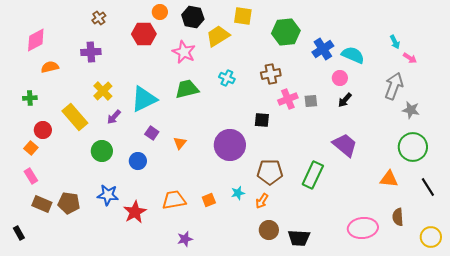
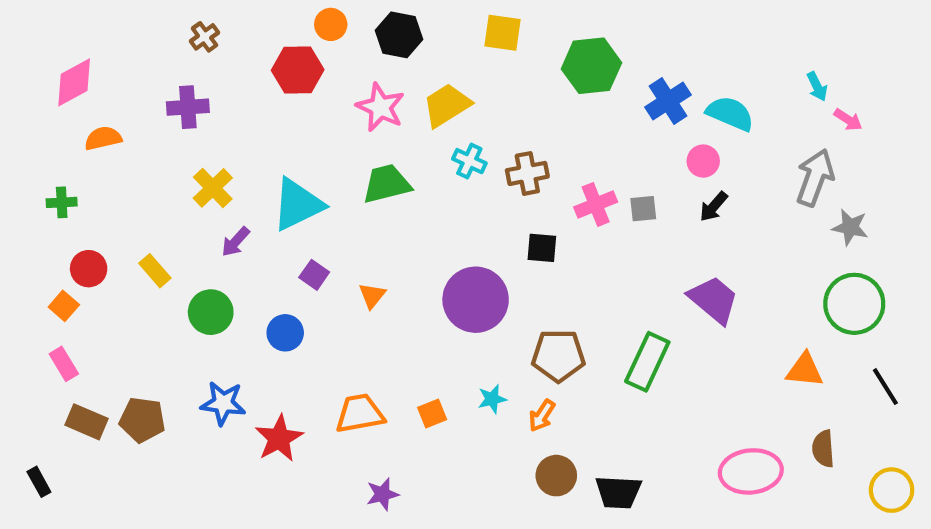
yellow trapezoid: (218, 36) -> (447, 105), moved
brown cross: (271, 74) -> (527, 173), moved
yellow rectangle: (75, 117) -> (155, 271), moved, size x0.6

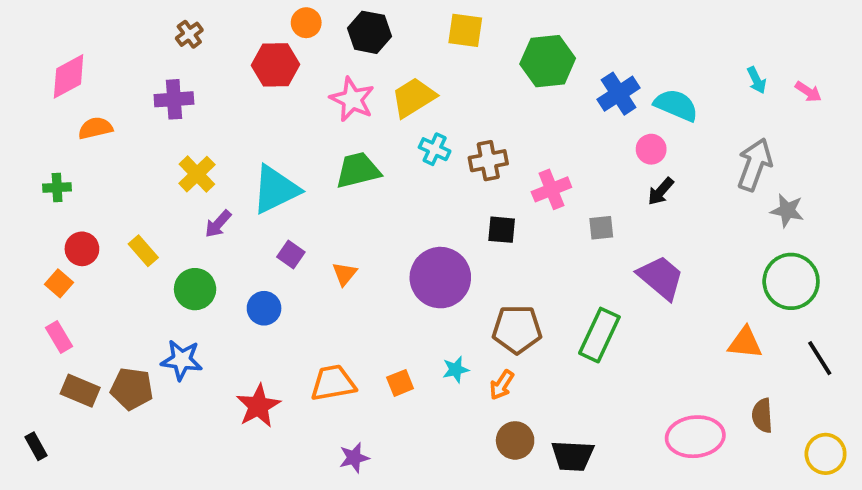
pink arrow: (848, 120) -> (808, 92), moved
gray square: (643, 209) -> (601, 228), moved
blue star: (223, 403) -> (182, 360), moved

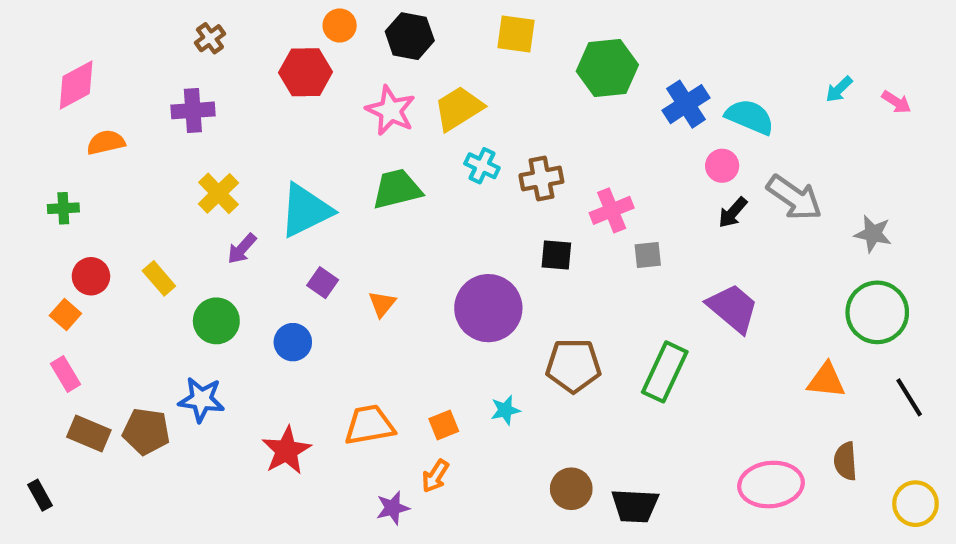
cyan arrow: (757, 80) -> (839, 89), turned 72
gray arrow: (755, 165) -> (794, 198), moved, turned 105
gray square: (601, 228) -> (648, 255), moved
orange arrow: (502, 385) -> (435, 476), moved

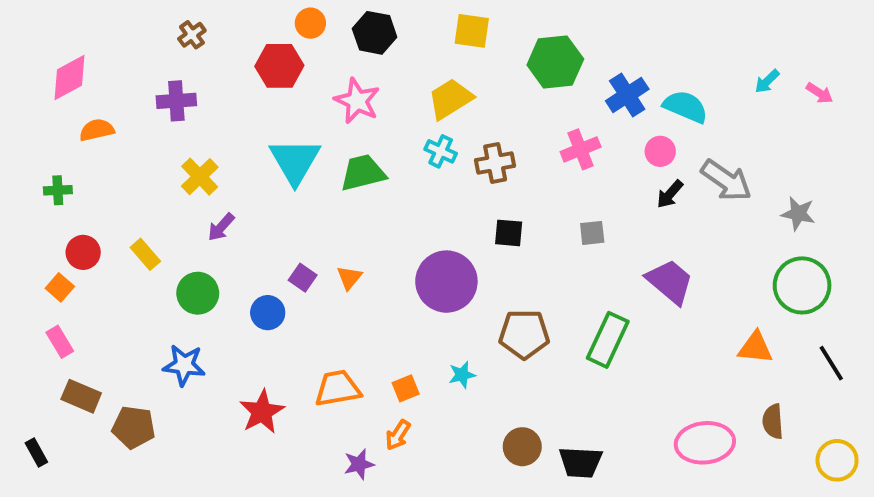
yellow trapezoid: (459, 108) -> (450, 99), moved
cyan triangle: (306, 210) -> (295, 161), moved, turned -34
pink cross: (612, 210) -> (581, 149), moved
purple square: (323, 283) -> (303, 278), moved
brown pentagon: (146, 431) -> (134, 427), moved

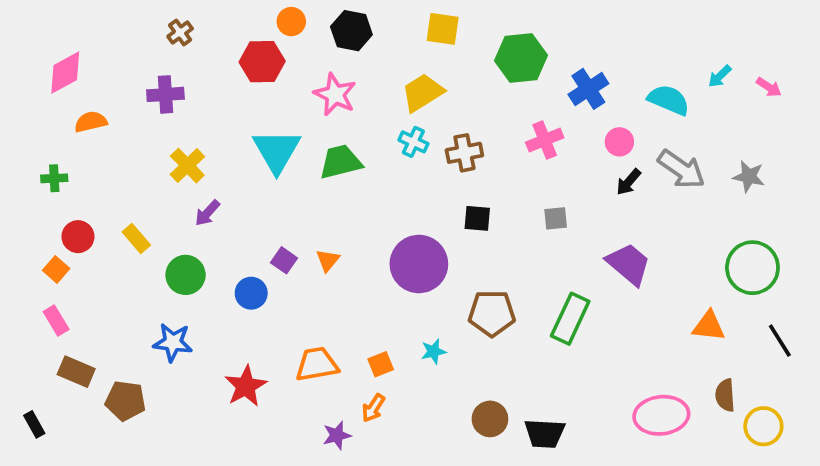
cyan semicircle: (685, 107) -> (669, 100), moved
gray star: (798, 214) -> (749, 176), moved
yellow circle: (837, 460) -> (763, 426), moved

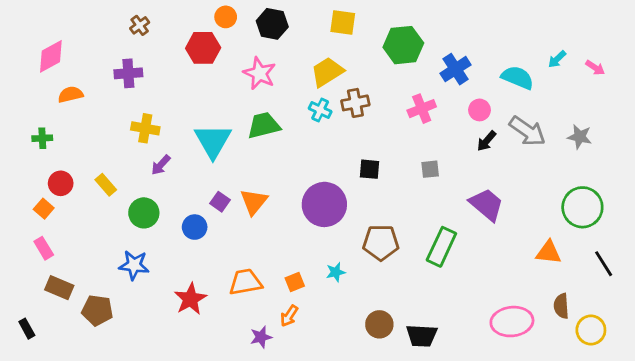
cyan triangle: (277, 151) -> (213, 141), moved
brown cross: (464, 153) -> (355, 103), moved
yellow cross: (187, 166) -> (145, 128), turned -36
orange triangle: (328, 260) -> (254, 202), size x1.5

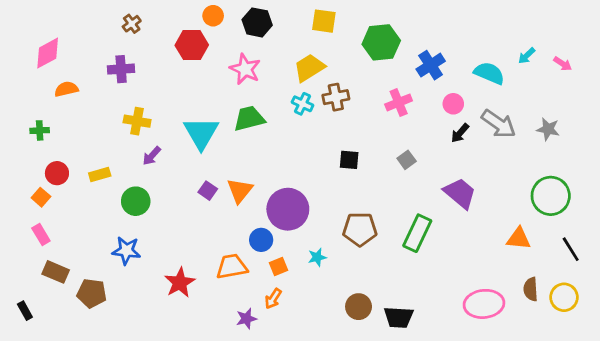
gray square: (430, 169) -> (407, 160), turned -30
yellow rectangle: (106, 185) -> (100, 175), turned -65
purple circle: (324, 204) -> (288, 209), moved
blue circle: (195, 227) -> (261, 240), moved
yellow circle: (591, 330) -> (564, 297), moved

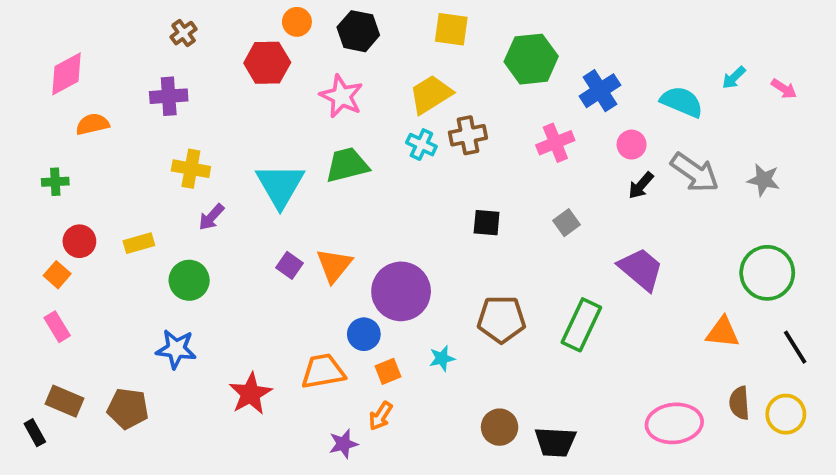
brown rectangle: (56, 272) -> (65, 401), moved

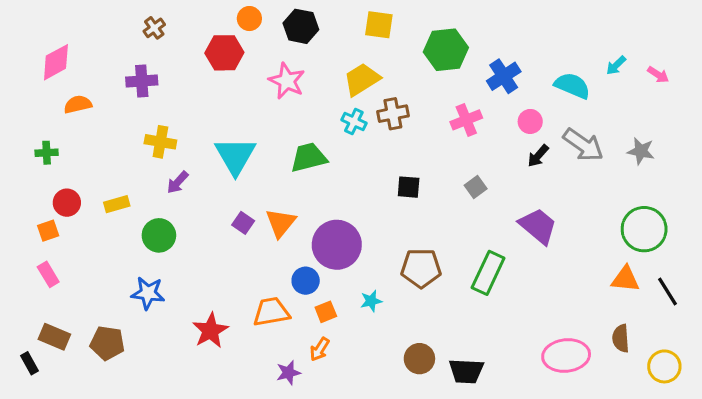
green trapezoid: (347, 165) -> (309, 157), moved
orange square: (57, 275) -> (48, 231), turned 30
orange triangle: (723, 332) -> (625, 279), moved
yellow circle: (786, 414) -> (664, 366), moved

